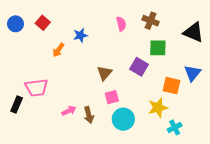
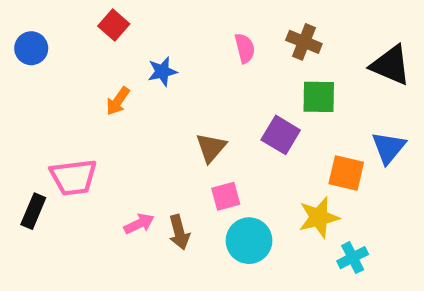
red square: (43, 23) -> (114, 25), moved

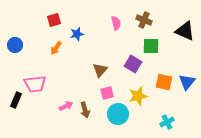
red square: (114, 25) -> (54, 20), moved, turned 32
blue circle: (31, 48) -> (15, 45), moved
blue triangle: (389, 148) -> (187, 82), moved
yellow star: (319, 217) -> (138, 96), moved

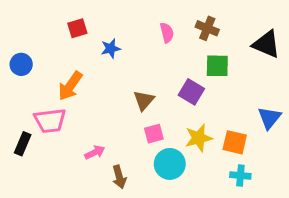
orange arrow: (56, 48) -> (70, 86), moved, size x1.5
orange square: (164, 82) -> (235, 142), moved
brown arrow: (85, 110) -> (119, 177), moved
cyan cross: (167, 122) -> (240, 175), turned 32

